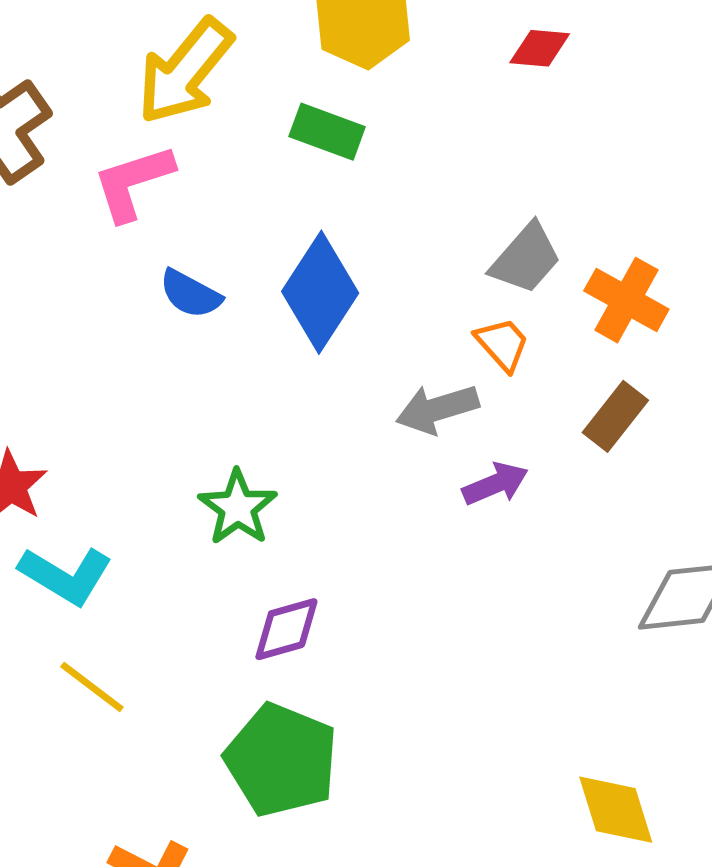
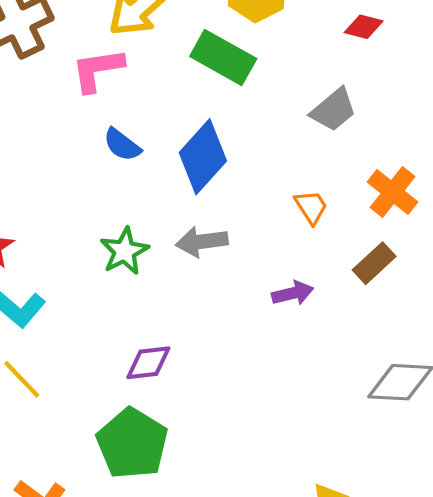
green rectangle: (327, 132) -> (223, 57), size x1.4
gray trapezoid: (526, 259) -> (333, 110), moved
gray arrow: (437, 409) -> (202, 242), moved
green star: (238, 508) -> (124, 251), moved

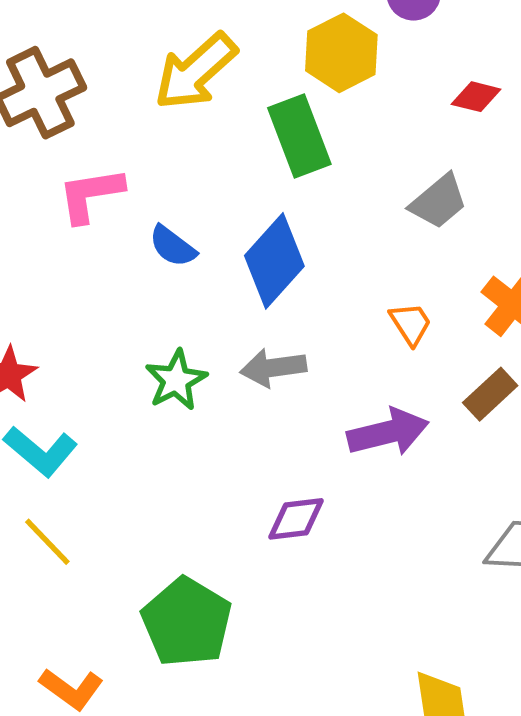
green rectangle: (223, 57) -> (299, 136), turned 40
pink L-shape: (98, 70) -> (91, 195), moved
purple arrow: (293, 293) -> (388, 432), size x1.5
purple diamond: (148, 363) -> (296, 519), moved

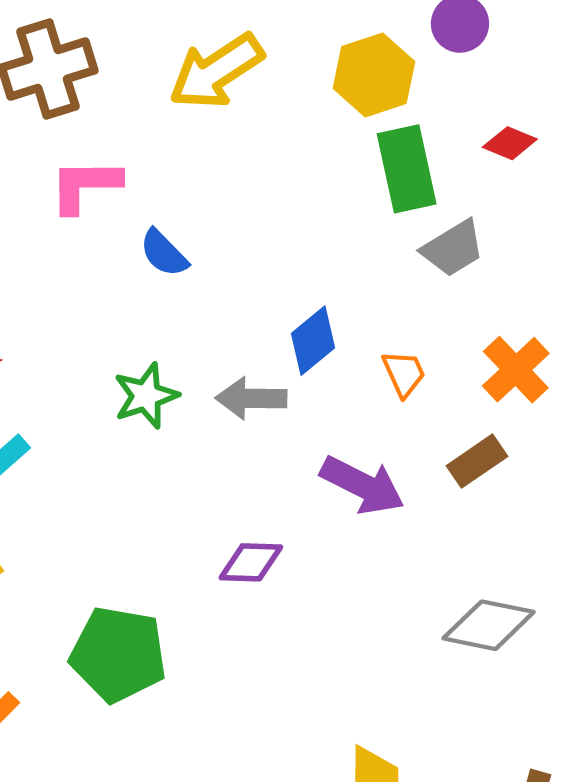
green rectangle: (299, 136) -> (407, 169), moved
blue diamond: (274, 261) -> (313, 341), moved, size x0.7
purple arrow: (388, 432) -> (362, 485), turned 32
green pentagon: (187, 622) -> (118, 654), turned -30

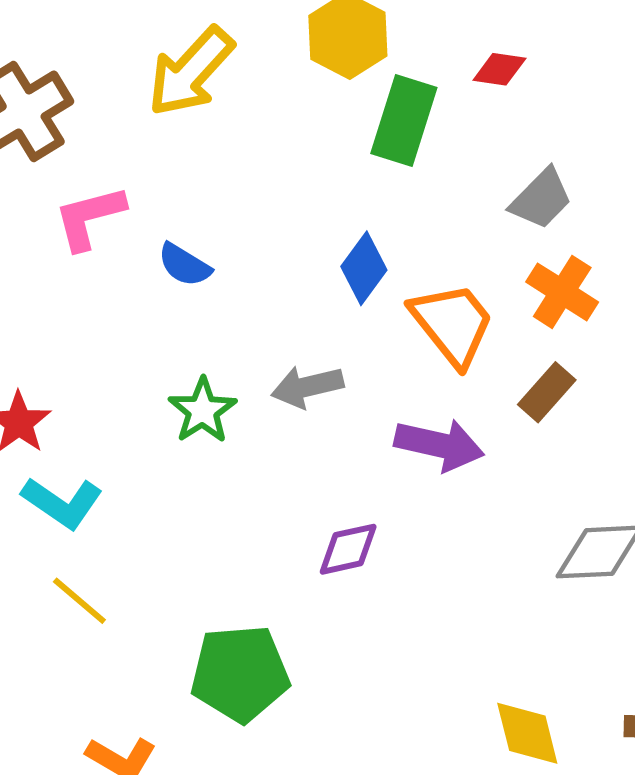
green rectangle: (407, 169) -> (404, 120), turned 44
gray trapezoid: (453, 248) -> (541, 199), moved
blue diamond: (313, 341) -> (364, 268), moved
orange trapezoid: (404, 374) -> (452, 324), size x1.8

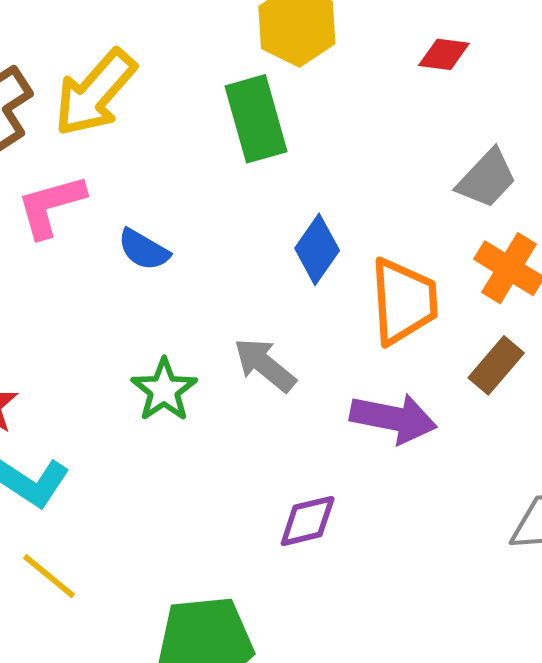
yellow arrow: (191, 72) -> (95, 93), moved
green rectangle: (404, 120) -> (256, 119), moved, turned -32
orange trapezoid: (452, 324) -> (404, 301), turned 36
gray arrow: (307, 387) -> (265, 365), turned 54

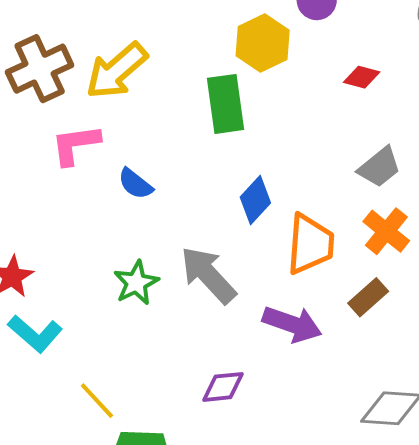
gray arrow: (265, 365) -> (208, 275), size x1.4
yellow line: (49, 576) -> (97, 401), moved

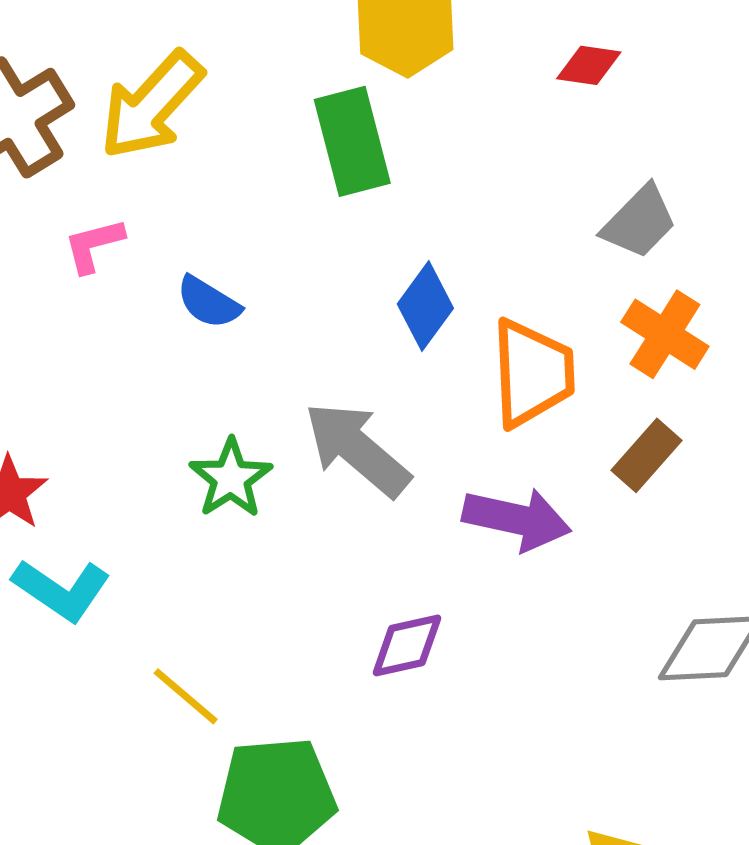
pink L-shape: (75, 145) -> (94, 245), size x0.7

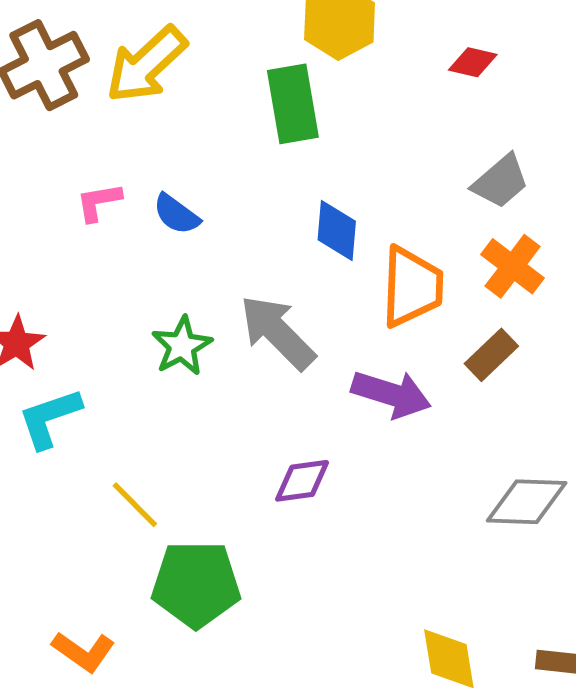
pink L-shape: (94, 245) -> (99, 202), moved
blue diamond: (425, 306) -> (337, 230), turned -36
cyan L-shape: (61, 590) -> (50, 418), turned 122

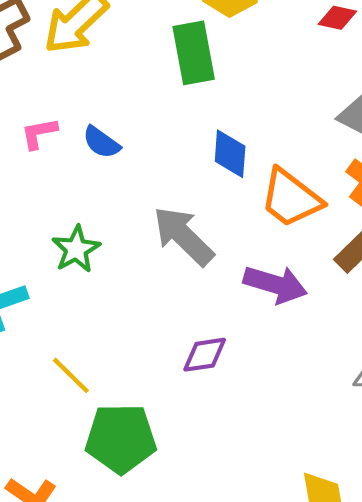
orange trapezoid: (412, 287) -> (291, 198), turned 126
green star: (182, 346) -> (76, 249), moved

